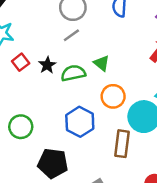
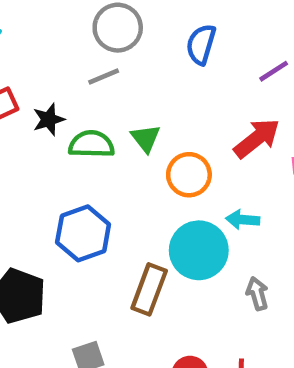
orange circle: (113, 96) -> (189, 175), moved

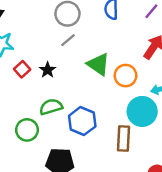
green triangle: (146, 138) -> (98, 64), size x1.5
green semicircle: (91, 144) -> (51, 107), moved

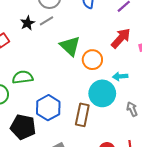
black star: (48, 70) -> (27, 23), moved
blue hexagon: (82, 121) -> (48, 108), moved

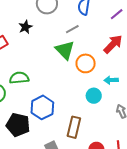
gray line: (47, 21) -> (72, 29), moved
cyan circle: (102, 93) -> (94, 96), size x0.6
brown rectangle: (82, 115) -> (74, 127), moved

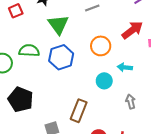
green triangle: (65, 50) -> (58, 25), moved
blue hexagon: (42, 107) -> (61, 57), moved

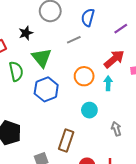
green semicircle: (29, 51) -> (16, 71), moved, turned 78
cyan arrow: (125, 67) -> (108, 83), moved, turned 88

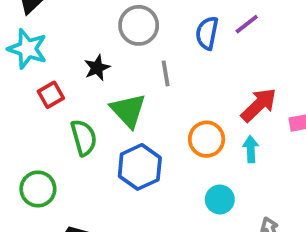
purple line: (121, 29) -> (247, 24), moved
gray line: (74, 40) -> (166, 73), moved, turned -72

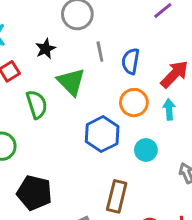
blue semicircle: (207, 33) -> (131, 61), moved
blue hexagon: (140, 167) -> (102, 134), moved

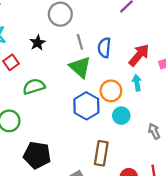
green triangle: (71, 82) -> (80, 67), moved
orange circle: (134, 103) -> (111, 91), moved
green semicircle: (37, 104) -> (34, 86), turned -85

